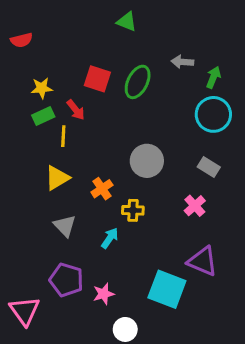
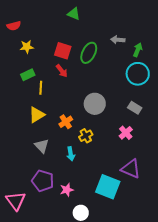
green triangle: (127, 22) -> (74, 14), moved
yellow star: (42, 88) -> (27, 47), moved
red arrow: (76, 110) -> (62, 71), moved
yellow cross: (133, 210) -> (86, 136), turned -32
cyan arrow: (110, 238) -> (71, 154), turned 136

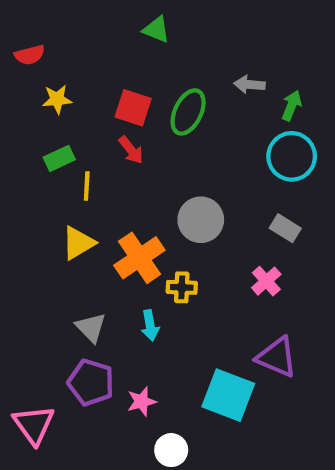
orange cross: (66, 122) -> (139, 258), size x1.6
yellow cross: (86, 136) -> (182, 287), turned 32
gray triangle: (42, 146) -> (91, 328), moved

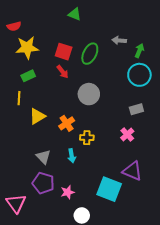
yellow star: (57, 99) -> (27, 48), size x1.6
yellow line: (87, 186) -> (19, 98), moved
gray circle: (201, 220) -> (89, 94), moved
gray rectangle: (285, 228) -> (136, 109), turned -48
orange cross: (139, 258) -> (67, 123), size x0.7

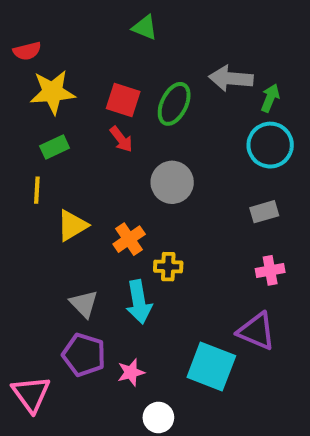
gray arrow: (119, 40) -> (231, 78), size x1.5
pink cross: (127, 135) -> (270, 270), moved, turned 32
cyan arrow: (72, 156) -> (139, 302), size x1.5

